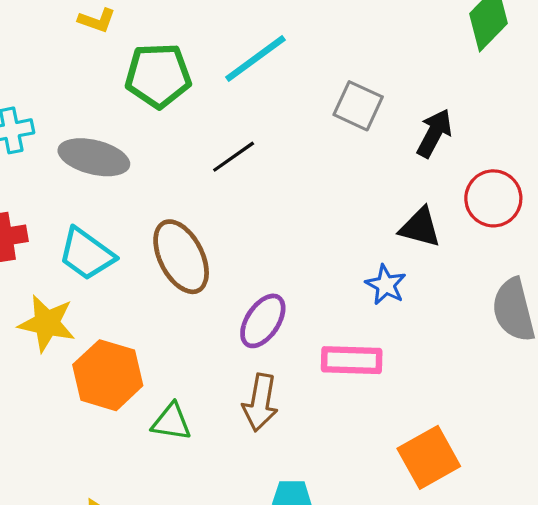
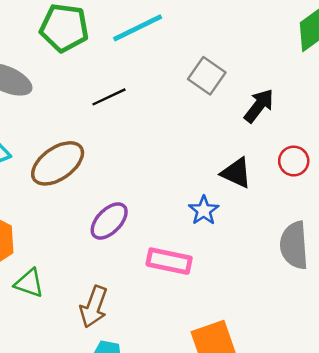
red circle: (493, 198) -> (294, 161), size x0.7
brown ellipse: (181, 257) -> (58, 163), turned 72
brown arrow: (260, 403) -> (94, 307), moved

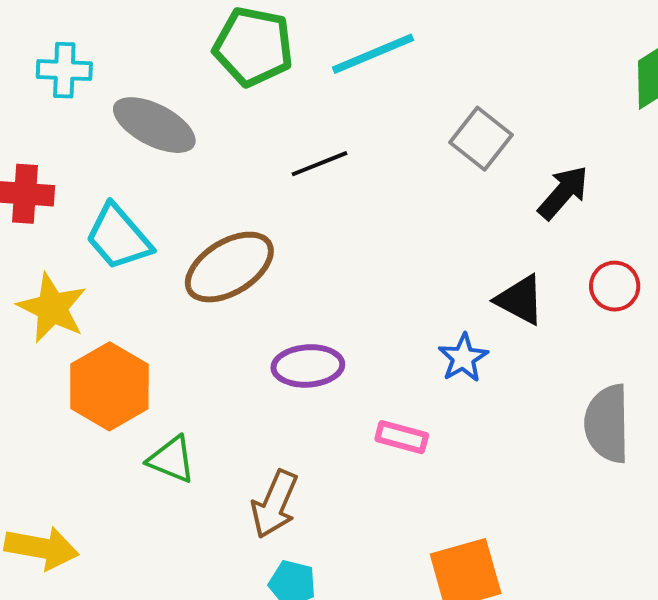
purple ellipse: (109, 221) -> (308, 366), turned 39
pink rectangle: (169, 261) -> (402, 437), size x0.7

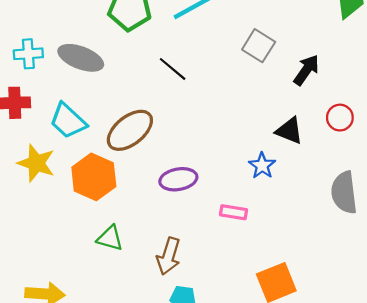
cyan cross: (64, 70) -> (28, 54), moved
black line: (320, 164) -> (173, 69), turned 68
orange hexagon: (109, 386) -> (94, 177), moved

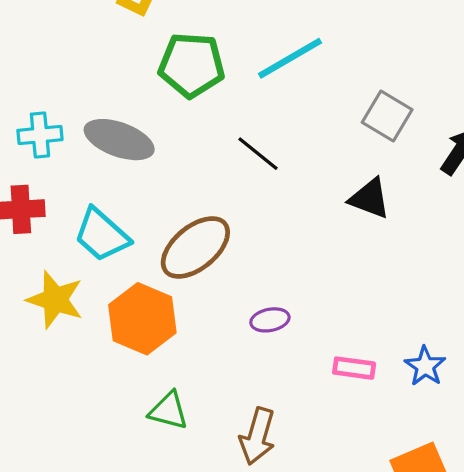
black triangle: (289, 131) -> (370, 198), moved
blue star: (262, 166) -> (425, 366), moved
purple ellipse: (178, 179) -> (270, 320), size x0.7

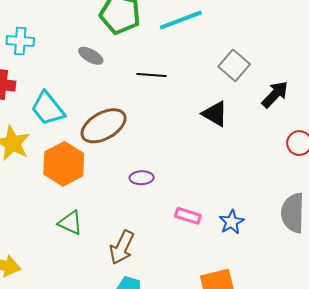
gray ellipse: (119, 140) -> (91, 56), moved, size x0.6
black line: (258, 154) -> (151, 75), turned -44

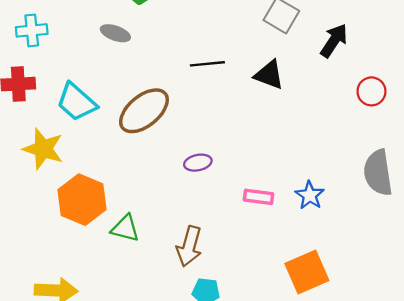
black line: (151, 75) -> (207, 64), moved
orange hexagon: (64, 164) -> (82, 200), moved

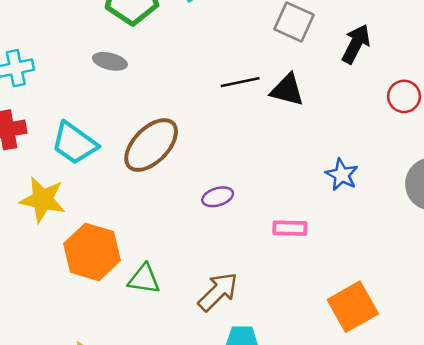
black line: (207, 64) -> (240, 82), moved
blue star: (310, 195) -> (342, 175), moved
brown arrow: (189, 246) -> (218, 292), turned -144

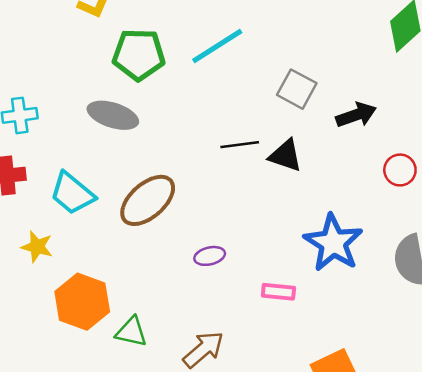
black arrow: (356, 44) -> (356, 115), turned 39
gray ellipse: (110, 61) -> (113, 115), size x1.5
blue star: (342, 175) -> (333, 243), size x1.8
yellow star: (43, 200) -> (37, 247), size x0.7

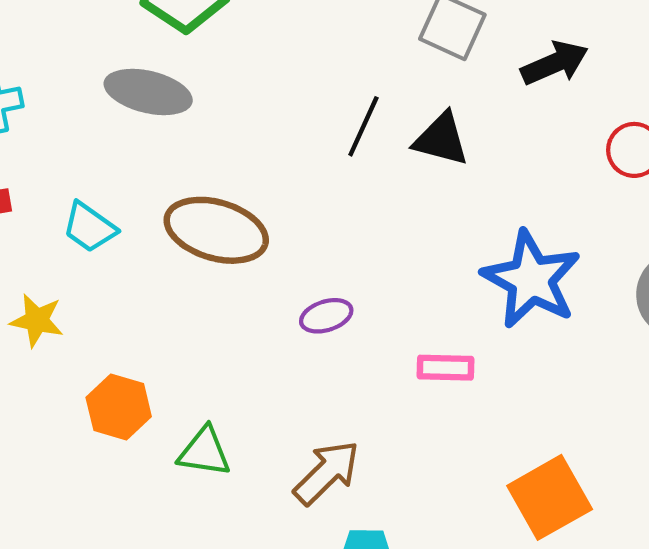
black line: (240, 145) -> (363, 126), turned -54
cyan trapezoid: (72, 193) -> (89, 227), size x0.7
brown ellipse: (148, 200) -> (216, 230), turned 62
orange hexagon: (82, 302) -> (119, 407), size x0.7

